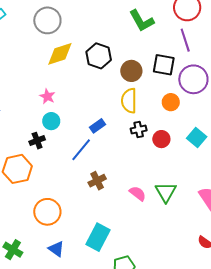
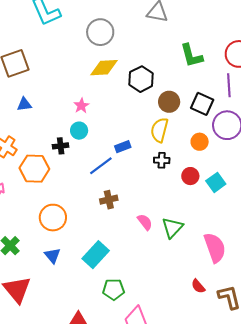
red circle: (161, 139) -> (190, 176), moved

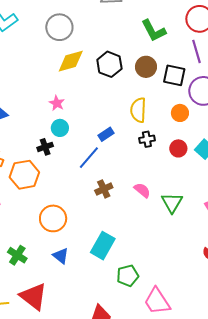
brown circle: (169, 102) -> (146, 67), moved
pink semicircle: (145, 222) -> (142, 190), moved

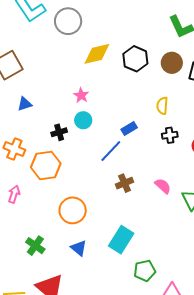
gray circle: (59, 27) -> (68, 21), moved
yellow semicircle: (138, 110) -> (162, 106), size x0.7
black cross: (45, 147) -> (59, 132), moved

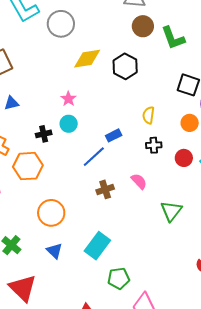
brown circle: (172, 63) -> (143, 26), moved
pink semicircle: (163, 186) -> (139, 181), moved

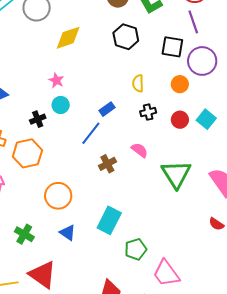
black hexagon: (125, 66) -> (126, 37), moved
green triangle: (171, 211) -> (176, 174), size x1.4

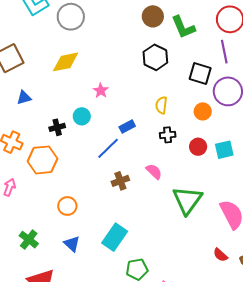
yellow diamond: (68, 38) -> (66, 62), moved
pink star: (56, 80) -> (101, 91), moved
cyan square: (206, 119) -> (224, 150), turned 30
orange circle: (58, 196) -> (67, 206), size x0.7

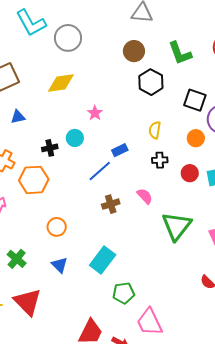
brown circle: (153, 16) -> (134, 51), moved

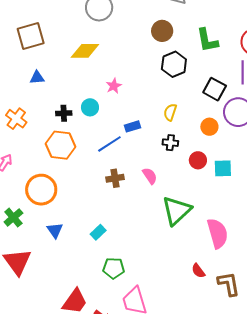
orange hexagon: (34, 180) -> (61, 145), moved
orange circle: (57, 227) -> (41, 190), moved, size x1.6
cyan rectangle: (103, 260) -> (98, 232), size x0.6

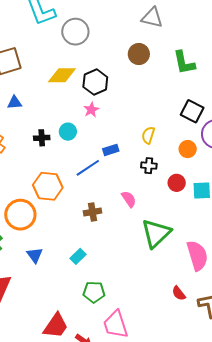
black hexagon: (174, 64) -> (95, 82), moved
orange hexagon: (61, 145) -> (48, 186), moved
brown cross: (115, 178) -> (93, 212), moved

